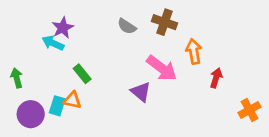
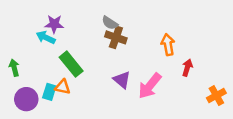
brown cross: (164, 22) -> (116, 37), moved
purple star: (63, 28) -> (54, 24), turned 30
pink arrow: (162, 68) -> (150, 86), moved, turned 92
green rectangle: (82, 74) -> (71, 64), size x1.5

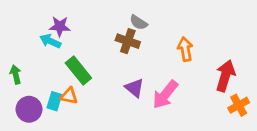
gray semicircle: (110, 23) -> (139, 22), moved
red arrow: (187, 68) -> (225, 76), moved, size x1.6

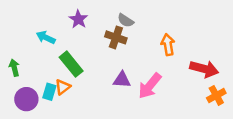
purple star: (60, 26) -> (78, 19), moved, turned 30
red arrow: (225, 76) -> (204, 69), turned 88
purple triangle: (135, 88) -> (122, 80), turned -36
orange triangle: (69, 96) -> (63, 87), turned -49

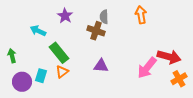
gray semicircle: (126, 20) -> (104, 17), turned 56
orange arrow: (168, 45) -> (141, 15), moved
pink arrow: (150, 86) -> (147, 68), moved
orange triangle: (63, 87) -> (62, 72), moved

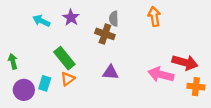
cyan arrow: (38, 31) -> (41, 21), moved
pink arrow: (147, 68) -> (161, 75), turned 65
orange cross: (179, 79) -> (196, 87), turned 35

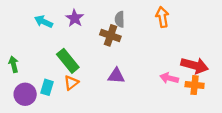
pink arrow: (161, 75) -> (169, 78), size x0.7
orange cross: (196, 87) -> (195, 85), moved

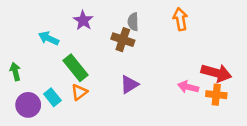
cyan arrow: (44, 22) -> (49, 38), moved
purple triangle: (116, 76) -> (129, 84), turned -36
cyan rectangle: (47, 87) -> (52, 97), turned -56

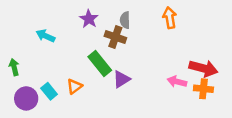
purple star: (83, 20) -> (89, 19), moved
green rectangle: (76, 68) -> (100, 64), moved

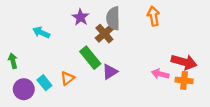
gray semicircle: (125, 20) -> (113, 18), size x1.5
brown cross: (115, 37) -> (104, 34), turned 30

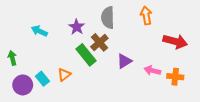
purple star: (80, 17) -> (77, 27), moved
brown cross: (104, 34) -> (99, 42), moved
red arrow: (184, 62) -> (175, 41), moved
purple triangle: (110, 72) -> (124, 61), moved

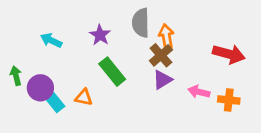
orange arrow: (146, 15) -> (166, 36), moved
brown cross: (99, 42) -> (161, 55), moved
orange triangle: (64, 75) -> (84, 97), turned 48
purple circle: (23, 85) -> (40, 88), moved

